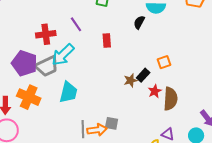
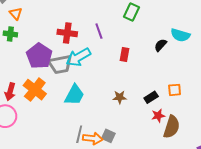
brown star: (131, 80) -> (120, 97), moved

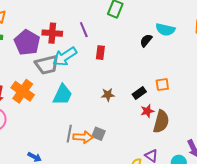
red rectangle: (125, 54) -> (100, 53), moved
purple pentagon: (39, 56) -> (27, 42), moved

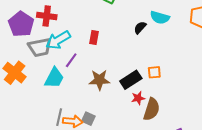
purple line: (84, 30) -> (71, 60), moved, turned 56
black rectangle: (139, 93) -> (131, 80), size x1.5
brown star: (108, 95) -> (99, 80), size x1.5

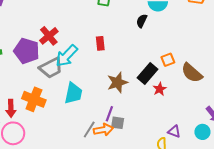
red cross: (47, 16) -> (49, 36), turned -30
purple line: (71, 60) -> (109, 114), moved
brown semicircle: (152, 109) -> (192, 73), moved, turned 130
gray line: (59, 117) -> (89, 129), turned 36

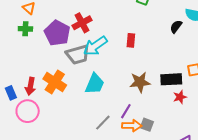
black rectangle: (148, 74) -> (171, 79), turned 35
gray square: (118, 123) -> (147, 125), moved
orange arrow: (103, 130) -> (132, 126), moved

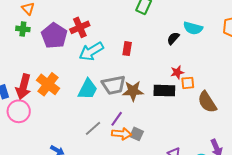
gray trapezoid: (78, 55) -> (114, 85), moved
red arrow: (30, 86) -> (23, 87), size x1.4
red star: (180, 97) -> (177, 72), moved

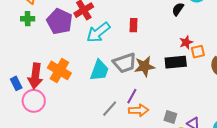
gray square: (137, 134) -> (170, 117), moved

